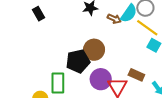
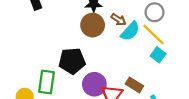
cyan semicircle: (129, 13) -> (130, 31), moved
brown circle: (94, 50) -> (93, 25), moved

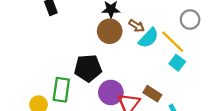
gray circle: (154, 12) -> (190, 20), moved

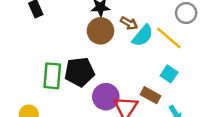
cyan square: (177, 63) -> (169, 74), moved
green rectangle: (61, 90) -> (52, 76), moved

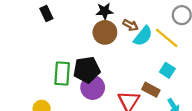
purple circle: (106, 97) -> (93, 87), moved

